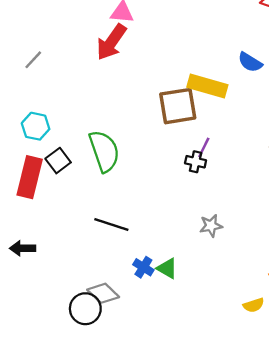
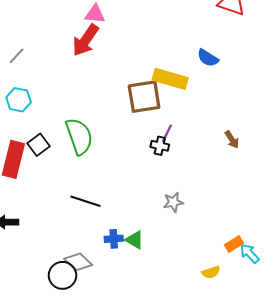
cyan hexagon: (36, 126) -> (19, 100), moved
blue cross: (143, 267) -> (114, 239), turned -36

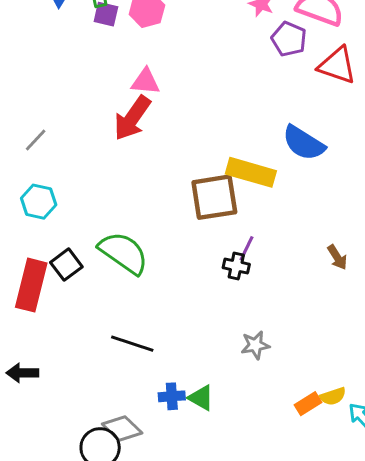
blue semicircle: (208, 58) -> (304, 143), size x1.4
green semicircle: (79, 136) -> (123, 253), turned -36
orange rectangle: (234, 244) -> (308, 404), moved
yellow semicircle: (211, 272) -> (333, 396), moved

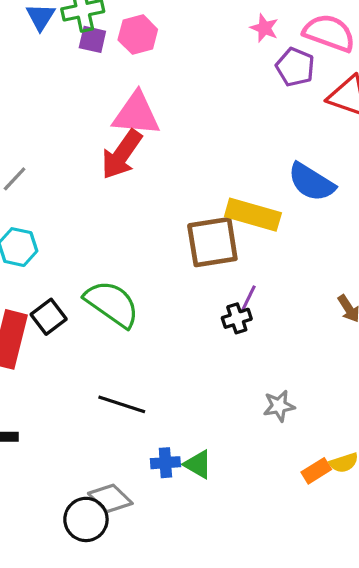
pink triangle: (145, 82) -> (136, 114), size x1.5
black cross: (236, 266) -> (237, 318), turned -30
gray star: (255, 345) -> (279, 406), moved

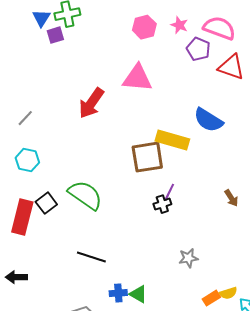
pink hexagon: (138, 35) -> (144, 27), moved
purple square: (92, 39) -> (55, 35), moved, turned -30
pink triangle: (136, 114) -> (137, 78), moved

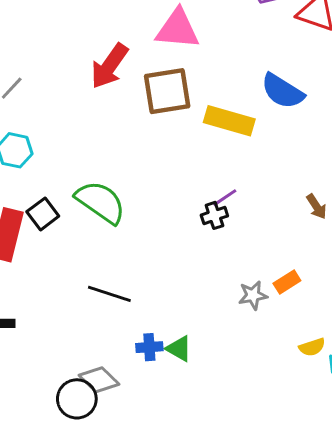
brown square: (147, 157) -> (167, 91), moved
purple line: (169, 192) -> (225, 198), turned 30
orange rectangle: (211, 298) -> (287, 282), moved

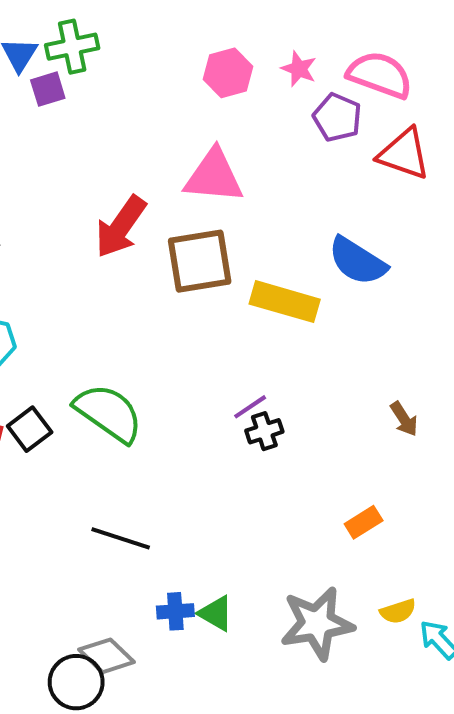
purple line: (225, 198) -> (250, 407), moved
gray star: (253, 295) -> (317, 623), moved, size x1.8

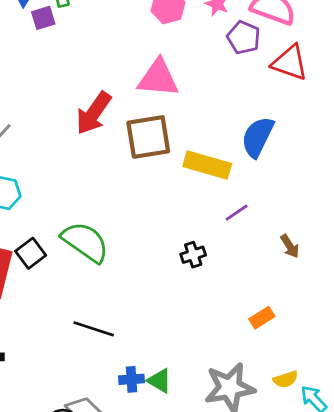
blue semicircle: (357, 261) -> (258, 137), turned 84
purple line: (250, 407) -> (237, 213), moved

